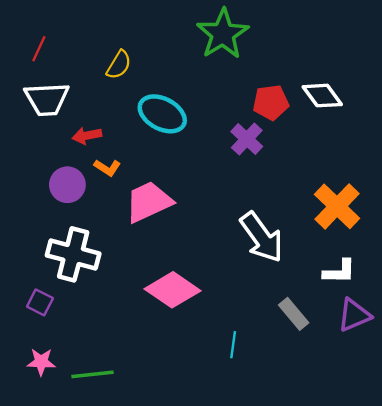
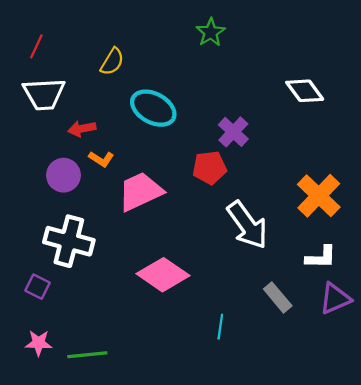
green star: (223, 34) -> (211, 32), size x0.6
red pentagon: (271, 102) -> (210, 168), moved

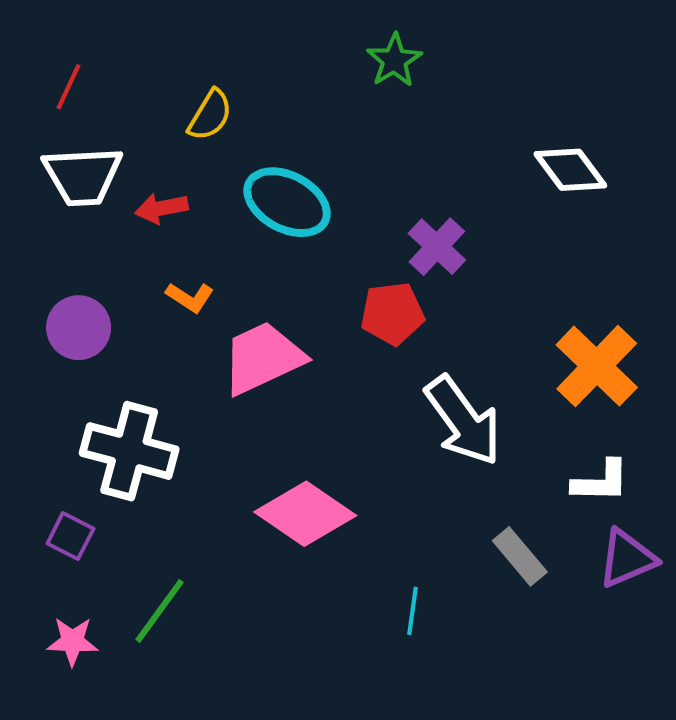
red arrow: (82, 129) -> (162, 208), moved
purple circle: (63, 175) -> (79, 328), moved
green line: (87, 355) -> (160, 611), moved, turned -48

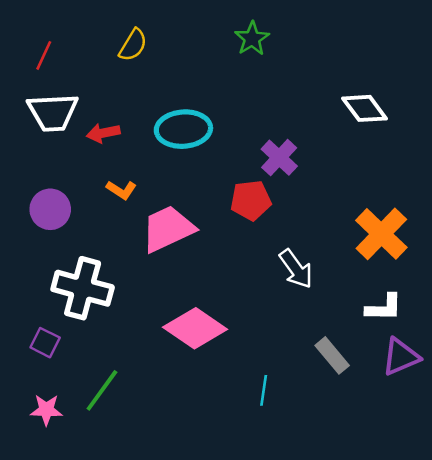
yellow semicircle: (210, 115) -> (133, 45), moved
cyan ellipse: (287, 202) -> (183, 129), turned -32
white arrow: (463, 421) -> (296, 269), size x0.7

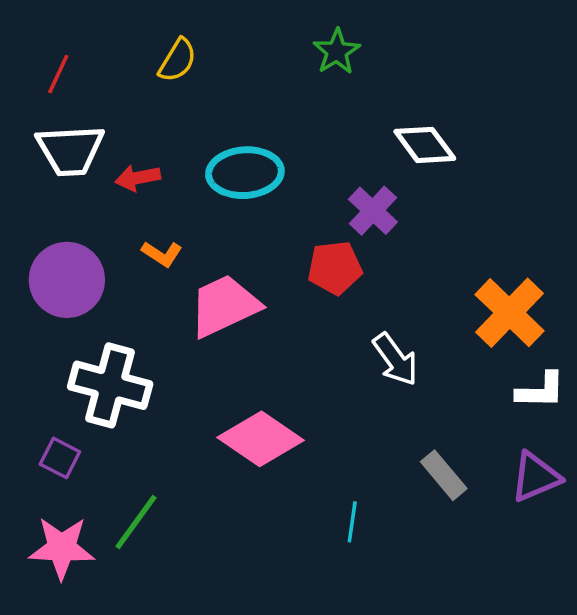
white diamond: (365, 108) -> (425, 145), moved
purple circle: (50, 209) -> (67, 280), size x1.4
white L-shape: (384, 308) -> (541, 390), moved
pink star: (46, 410) -> (62, 548), size x1.5

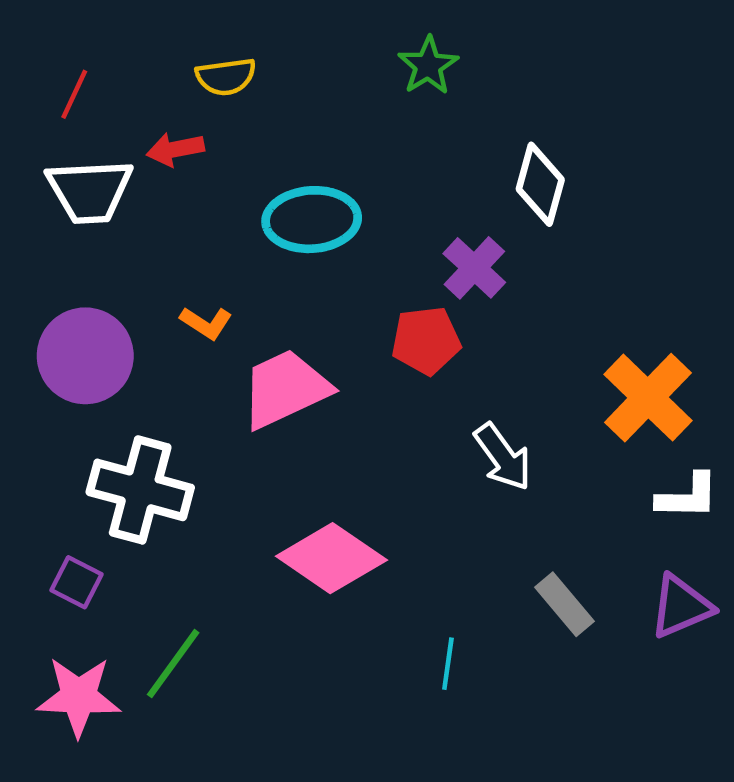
yellow semicircle: (178, 60) -> (226, 77), turned 51
white diamond: (425, 145) -> (540, 184), turned 52
red arrow: (138, 178) -> (175, 149), moved

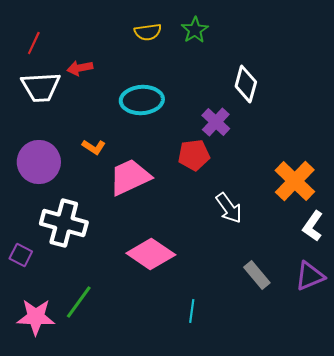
yellow semicircle: (226, 77) -> (148, 32), moved
white L-shape: (688, 497) -> (313, 226), turned 124
purple square: (76, 582) -> (21, 255), moved
cyan line: (448, 664) -> (192, 311), moved

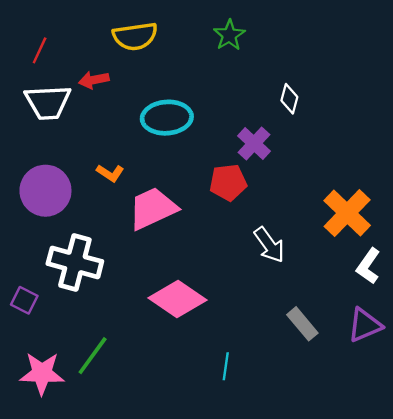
yellow semicircle: (148, 32) -> (135, 36), moved, size x1.4
white diamond: (246, 84) -> (289, 99), size x0.7

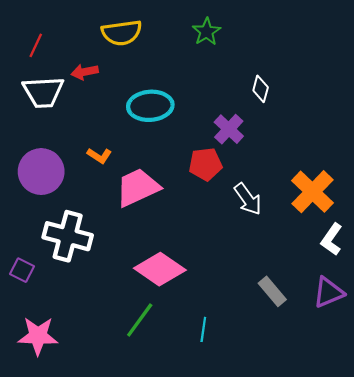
white arrow: (269, 245) -> (248, 199), moved
green line: (93, 356) -> (140, 320), moved

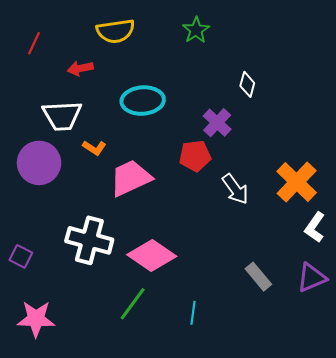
white trapezoid: (43, 92) -> (62, 116), moved
white cross: (68, 236) -> (89, 240), moved

